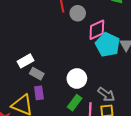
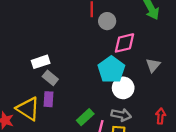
cyan pentagon: (108, 45) -> (111, 70), moved
white circle: (77, 78) -> (123, 88), moved
gray arrow: (106, 94) -> (121, 115), turned -36

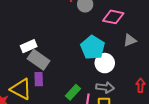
pink diamond: (124, 43) -> (113, 17), moved, turned 30
gray triangle: (153, 65) -> (130, 40), turned 32
gray rectangle: (50, 78) -> (39, 60), size x1.5

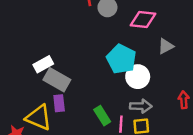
green rectangle: (73, 92) -> (102, 116), turned -70

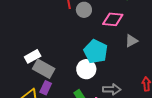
white circle: (138, 77) -> (86, 69), moved
purple rectangle: (59, 103) -> (46, 88), turned 32

